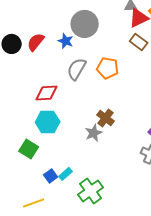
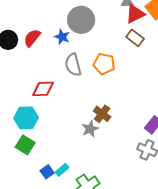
gray semicircle: (77, 69) -> (73, 65), turned -45
cyan hexagon: (48, 122) -> (26, 118), moved

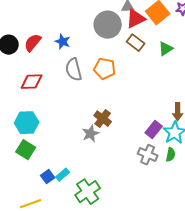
gray circle: (81, 20) -> (108, 25), moved
red diamond: (43, 89) -> (32, 82), moved

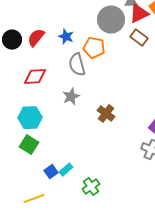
orange pentagon: (105, 69) -> (94, 48), moved
gray star: (91, 134) -> (71, 97), moved
green cross: (88, 192) -> (91, 187), size x0.7

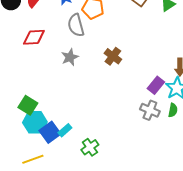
brown cross: (106, 114) -> (113, 56), moved
cyan hexagon: (30, 118) -> (35, 122), moved
blue square: (51, 172) -> (50, 132), size x1.5

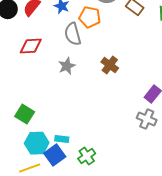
cyan hexagon: (35, 122) -> (37, 143), moved
cyan rectangle: (65, 130) -> (62, 139), turned 48
blue square: (50, 132) -> (55, 155), moved

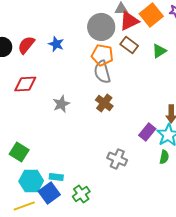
orange pentagon: (90, 17) -> (102, 55), moved
gray semicircle: (73, 34) -> (102, 72), moved
gray cross: (147, 119) -> (117, 159), moved

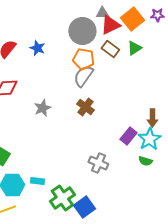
green triangle: (159, 51) -> (134, 48), moved
gray semicircle: (102, 72) -> (83, 76), turned 50
green semicircle: (164, 157) -> (145, 161), turned 96
blue square: (49, 193) -> (84, 207), moved
green cross: (81, 194) -> (62, 198), size x1.4

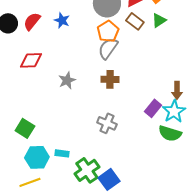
orange pentagon: (83, 59) -> (108, 31), turned 30
brown cross: (85, 107) -> (110, 79), turned -36
green semicircle: (145, 161) -> (170, 133), size x1.6
gray cross: (98, 163) -> (107, 123), moved

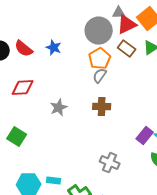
red semicircle: (32, 21) -> (24, 49), turned -90
gray semicircle: (108, 48) -> (100, 76), size x0.7
gray cross: (107, 123) -> (110, 163), moved
green square: (25, 128) -> (17, 137), moved

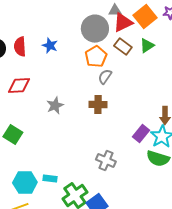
red semicircle: (24, 49) -> (20, 47), turned 48
gray semicircle: (100, 76) -> (105, 77), moved

